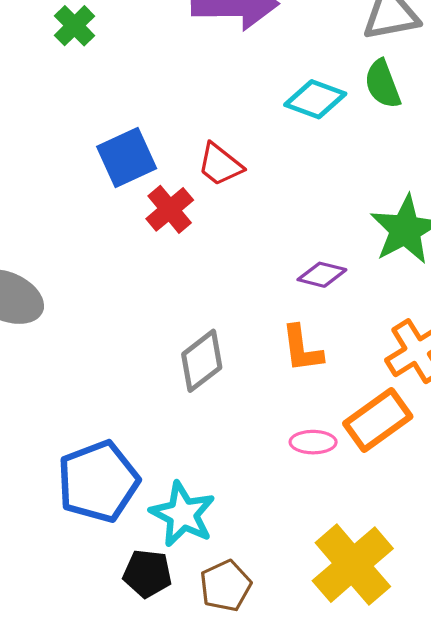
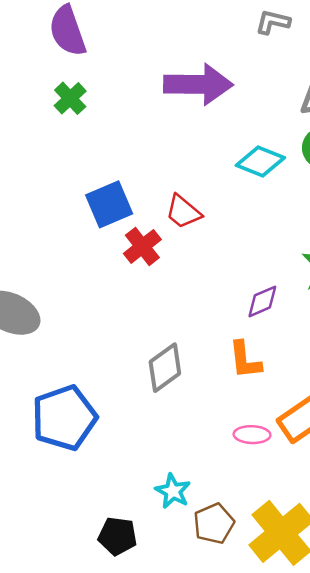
purple diamond: (322, 275) -> (262, 301), turned -39
blue pentagon: (98, 482) -> (64, 418), moved
cyan star: (183, 514) -> (173, 491), moved, size x0.7
brown pentagon: (225, 586) -> (214, 524), moved

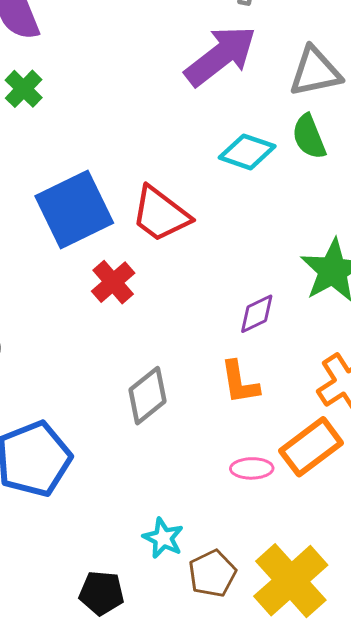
purple arrow: (198, 84) -> (221, 56), moved, turned -36
blue square: (109, 204) -> (74, 209), size x1.4
red trapezoid: (183, 212) -> (161, 214), size x1.4
red cross: (142, 246) -> (113, 282), moved

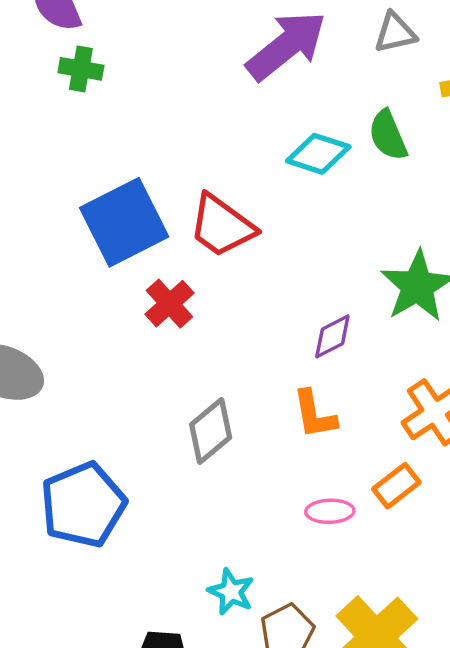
gray triangle: (315, 72) -> (395, 33), moved, size x0.7
green cross: (24, 89) -> (81, 69), moved, turned -33
orange rectangle: (311, 447) -> (396, 486), size x0.7

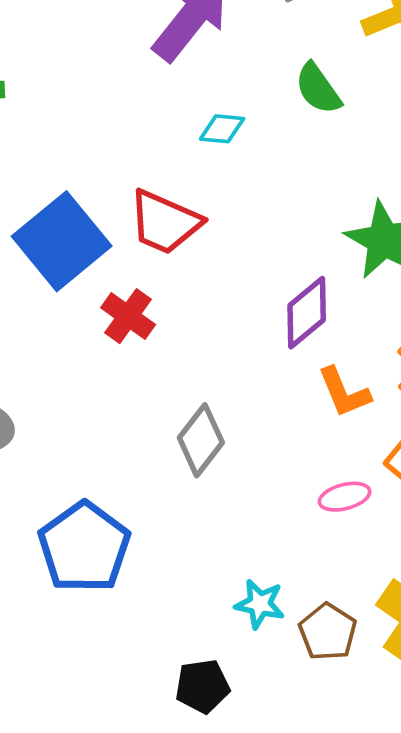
cyan diamond: (318, 154) -> (222, 129), moved, size x0.7
purple diamond: (332, 336) -> (307, 313), size x1.4
orange L-shape: (314, 414) -> (344, 392), moved

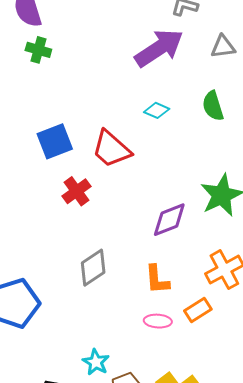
blue square: (62, 241) -> (55, 141), size x0.7
orange L-shape: (344, 392) -> (157, 279), moved

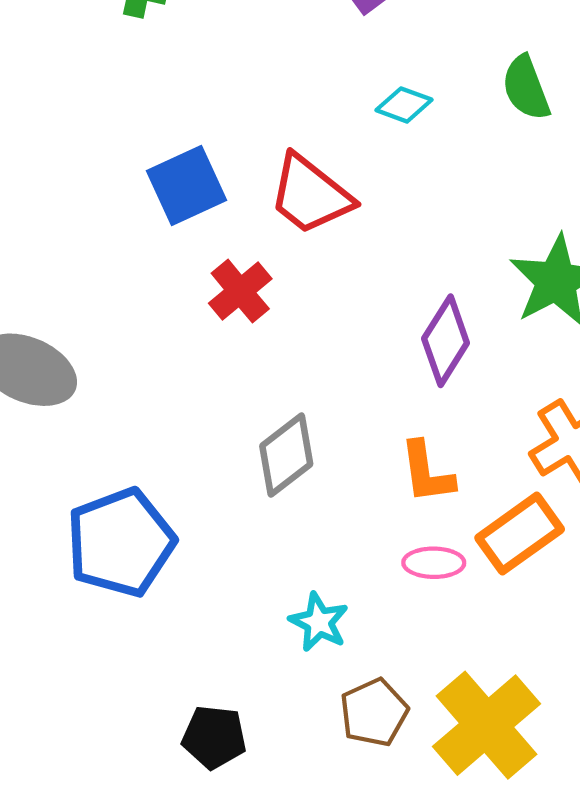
purple diamond: (169, 220) -> (446, 341), turned -33
orange rectangle: (198, 310) -> (520, 534), size x1.4
cyan star: (96, 362) -> (319, 622), moved

